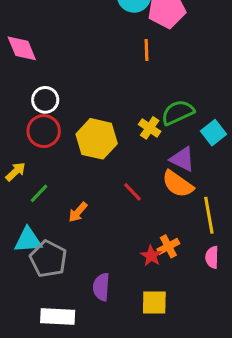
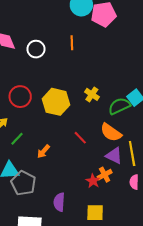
orange line: (146, 50) -> (72, 43), moved
white circle: (45, 100) -> (36, 49), moved
green semicircle: (178, 112) -> (119, 106), moved
purple triangle: (182, 159) -> (114, 156), moved

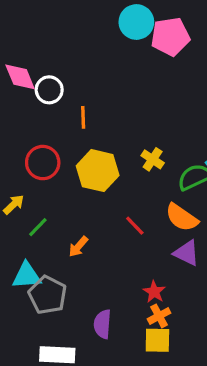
orange line: (72, 43) -> (83, 117), moved
white circle: (36, 49) -> (49, 90), moved
orange cross: (105, 175) -> (159, 316), moved

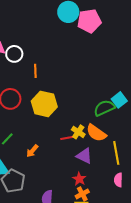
yellow cross: (153, 159) -> (78, 132), moved
red line: (135, 226) -> (67, 138), turned -56
purple triangle: (186, 253) -> (84, 156), moved

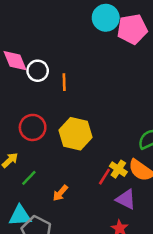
orange line: (35, 71) -> (64, 82), moved
red line: (67, 138) -> (104, 177), turned -48

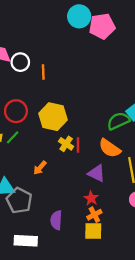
yellow cross: (118, 169) -> (66, 144), moved
red line: (104, 177) -> (78, 145), moved, turned -32
green line: (29, 178) -> (13, 137), moved

